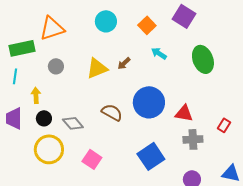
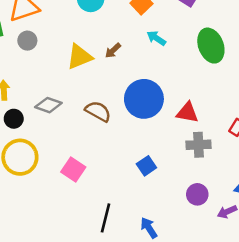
gray circle: (56, 66) -> (27, 41), moved
gray diamond: (73, 123) -> (48, 105), moved, turned -30
blue square: (151, 156) -> (146, 166), size x0.6

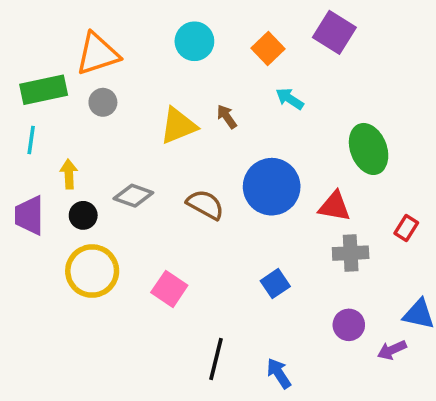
green ellipse: (211, 46) -> (369, 149), moved
brown arrow: (113, 51) -> (227, 117), turned 98

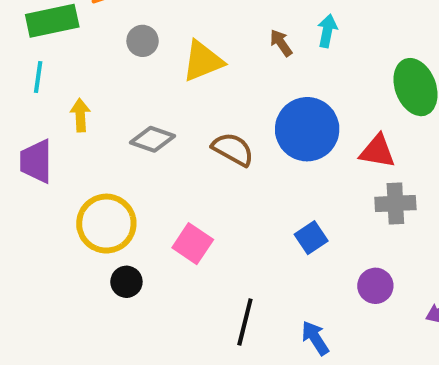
cyan arrow: (290, 99) -> (327, 31), turned 68
gray circle: (103, 102) -> (143, 41), moved
brown arrow: (227, 117) -> (281, 43), moved
black circle: (83, 215) -> (126, 282), moved
purple circle: (349, 325) -> (375, 286), moved

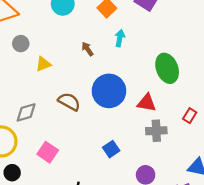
brown arrow: (281, 43) -> (87, 49), moved
yellow triangle: (203, 61) -> (43, 64), moved, size x0.7
gray diamond: (153, 139) -> (26, 112), moved, turned -35

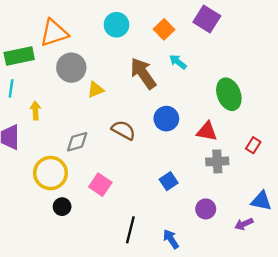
cyan arrow: (120, 38) -> (178, 62), turned -63
gray circle: (21, 44) -> (71, 68), size x1.6
brown arrow: (87, 49) -> (143, 73), size x2.0
blue circle: (109, 91) -> (166, 119), size x0.7

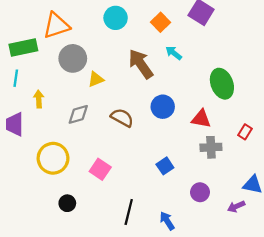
gray diamond: (77, 142) -> (78, 114), moved
black circle: (62, 207) -> (67, 203), moved

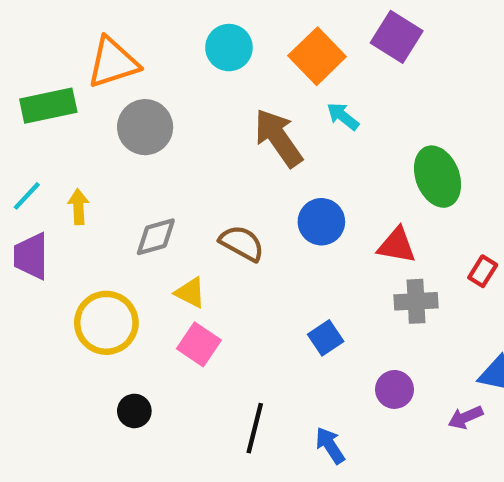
orange square: (161, 22) -> (317, 56), size x1.4
cyan line: (16, 78) -> (27, 196), moved, turned 35
yellow triangle: (96, 79) -> (190, 293), moved, turned 49

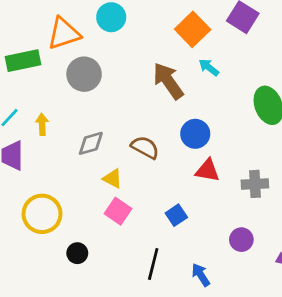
cyan circle: (229, 48) -> (111, 17), moved
red triangle: (397, 245) -> (207, 170), moved
yellow circle: (106, 323) -> (42, 214), moved
blue square: (326, 338) -> (176, 215), moved

